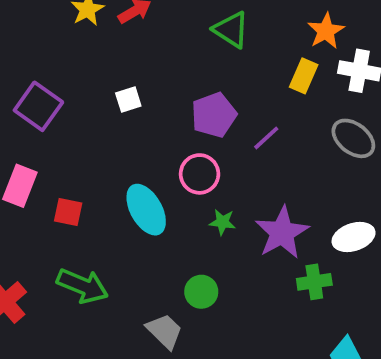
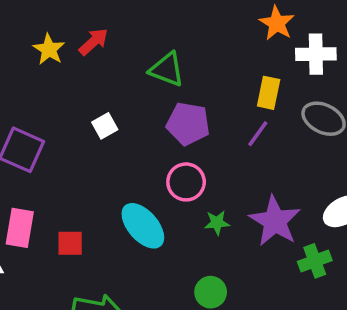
green triangle: (231, 30) -> (167, 69), moved
yellow rectangle: (304, 76) -> (269, 93), moved
purple pentagon: (214, 115) -> (188, 124), turned -30
purple line: (266, 138) -> (258, 134), moved

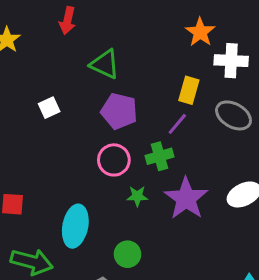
red arrow: (94, 42) -> (68, 21), moved, turned 140
cyan ellipse: (143, 226) -> (75, 226), moved, turned 48
green cross: (315, 261) -> (160, 156), moved

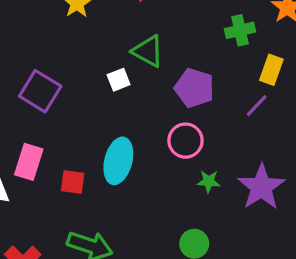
green triangle: (105, 64) -> (148, 51), moved
green cross: (160, 156) -> (240, 30), moved
cyan ellipse: (75, 226) -> (118, 161), moved

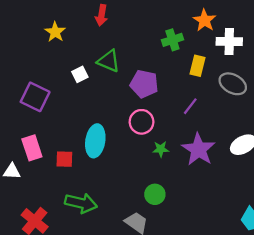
white square: (119, 80) -> (80, 74), moved
purple line: (257, 106) -> (190, 106), moved
pink rectangle: (29, 162) -> (32, 148), turned -30

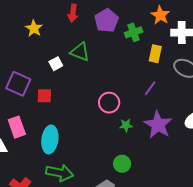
purple pentagon: (144, 84) -> (107, 21), moved, turned 30
cyan ellipse: (95, 141) -> (50, 139), moved
red square: (64, 159) -> (44, 96), moved

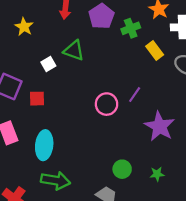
yellow rectangle: (155, 54) -> (155, 50), turned -48
purple line: (150, 88) -> (135, 95), moved
green star: (126, 125) -> (157, 174), moved

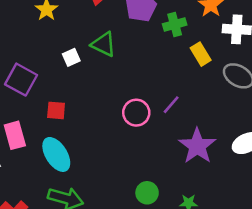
red square: (37, 99) -> (56, 110), moved
cyan ellipse: (44, 145) -> (56, 154), turned -44

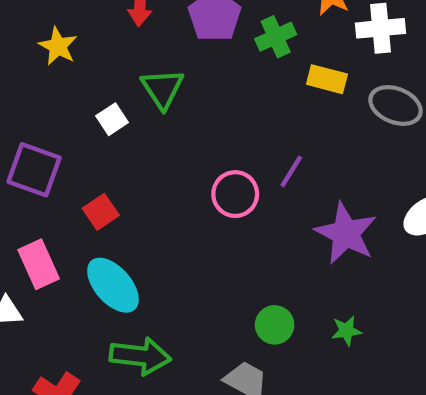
green triangle: (104, 44) -> (162, 89), turned 40
yellow rectangle: (201, 54) -> (327, 79), turned -35
red square: (56, 110) -> (101, 212), turned -30

